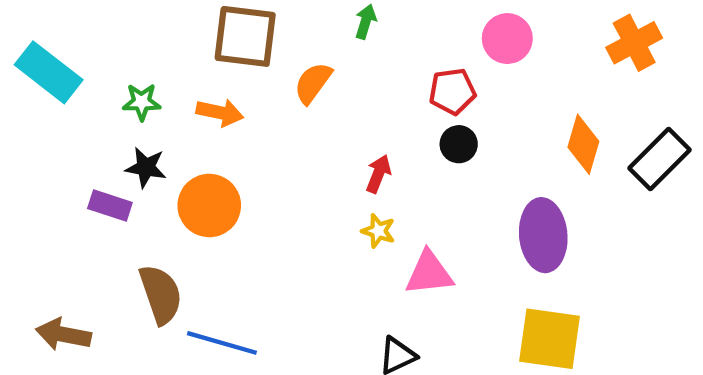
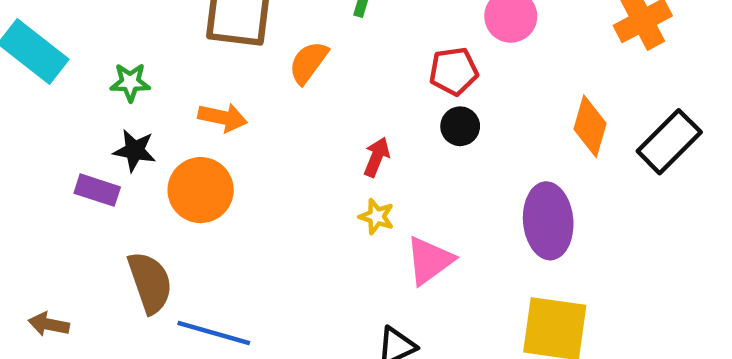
orange arrow: (220, 113) -> (223, 117), moved
pink triangle: (429, 273) -> (429, 260), turned -30
brown arrow: (63, 334) -> (49, 324), size x0.7

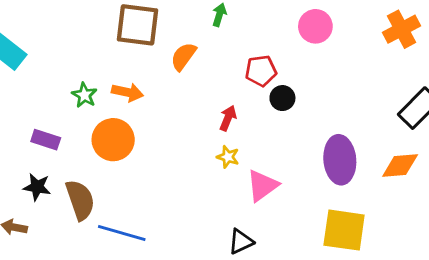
red pentagon: (454, 71) -> (261, 71), moved
green star: (130, 82) -> (84, 95), moved, turned 30
orange diamond: (590, 126) -> (400, 165), moved, turned 69
black star: (135, 150) -> (37, 187), moved

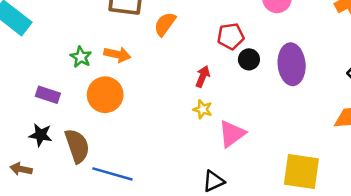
purple ellipse: (340, 160) -> (292, 64), moved

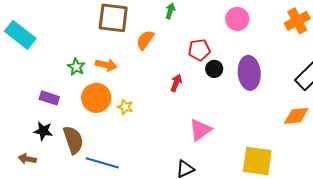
yellow star: (203, 109) -> (125, 107), moved

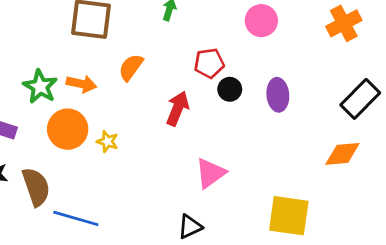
orange semicircle: (145, 40) -> (131, 67), moved
green star: (76, 67) -> (40, 87), size x1.4
purple ellipse: (249, 73) -> (278, 95), size x0.7
red arrow: (176, 83) -> (178, 109), size x1.4

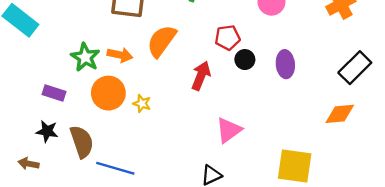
orange semicircle: (131, 67) -> (162, 41), size x1.4

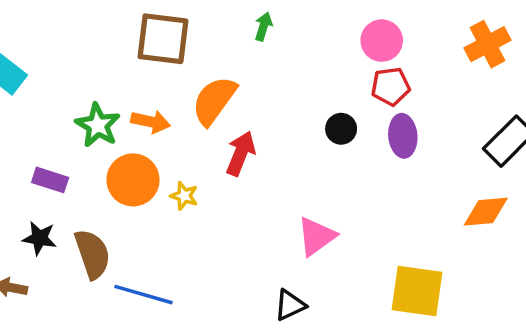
red pentagon: (228, 38) -> (390, 86), moved
red arrow: (201, 76) -> (241, 153), moved

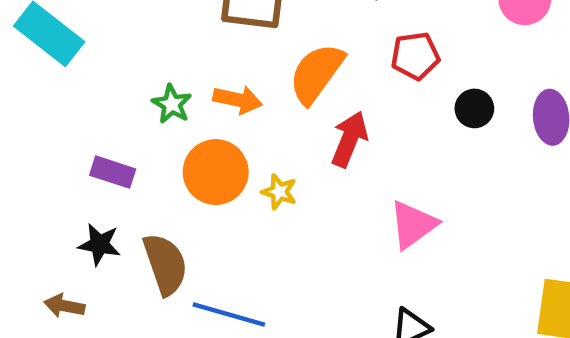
red pentagon: (390, 86) -> (415, 56), moved
green star: (98, 125) -> (172, 104), size x0.7
pink triangle: (316, 236) -> (413, 225), moved

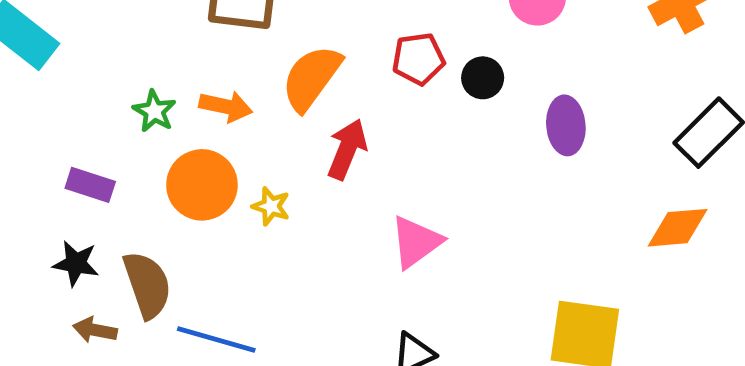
black circle: (474, 108) -> (483, 78), moved
brown arrow: (64, 306) -> (95, 330), moved

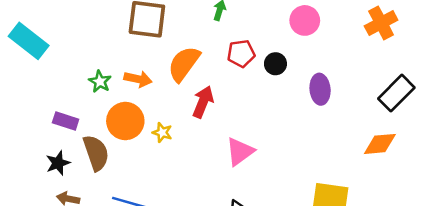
black star: (76, 263) -> (58, 163), turned -30
brown semicircle: (147, 285) -> (96, 153), moved

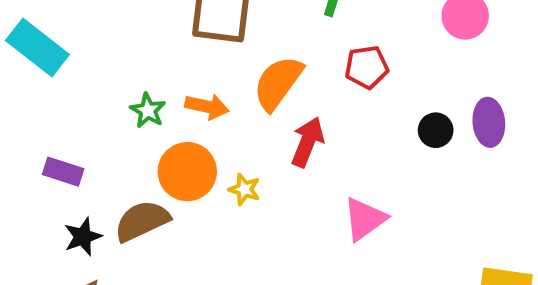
black circle: (275, 64) -> (436, 130), moved
purple rectangle: (66, 121) -> (63, 172), moved
brown semicircle: (96, 153) -> (142, 221), turned -96

